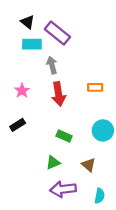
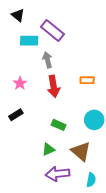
black triangle: (28, 22) -> (18, 15), moved
brown triangle: (88, 165) -> (81, 151), size x1.5

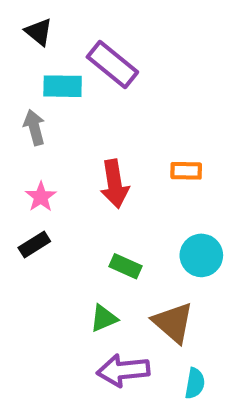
gray arrow: (47, 60) -> (34, 127), moved
pink star: (20, 83) -> (41, 197), moved

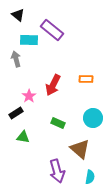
red arrow: (115, 184) -> (53, 85), turned 35
pink star: (41, 197) -> (29, 96), moved
green triangle: (104, 318) -> (23, 137), moved, turned 32
purple arrow: (123, 370) -> (57, 171), turned -100

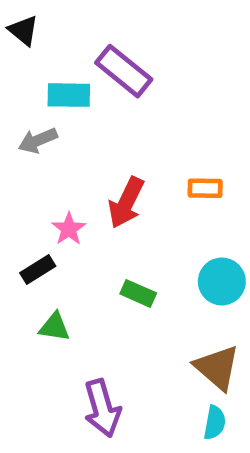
black triangle: (18, 15) -> (23, 30), moved
gray arrow: (16, 59) -> (38, 140), turned -98
brown triangle: (80, 149) -> (217, 368), moved
purple arrow: (57, 171) -> (102, 408), moved

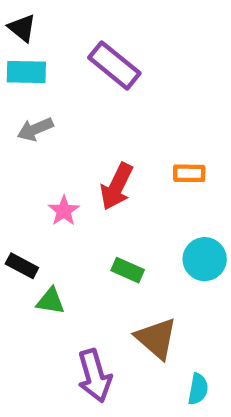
cyan rectangle: (69, 95) -> (26, 72), moved
black rectangle: (38, 270) -> (22, 266), moved, turned 60
brown triangle: (217, 368) -> (156, 338), moved

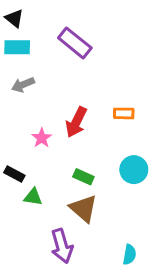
brown triangle: (156, 338) -> (83, 208), moved

